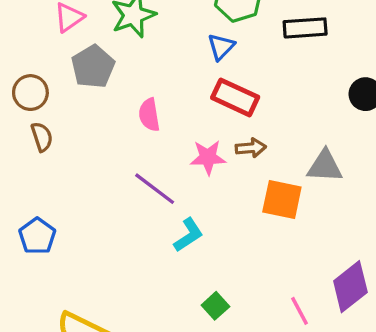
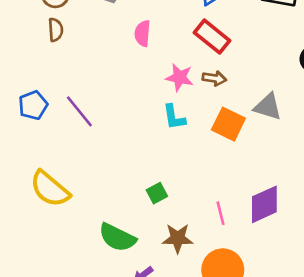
purple line: (155, 189) -> (79, 111), moved
cyan L-shape: (188, 235) -> (174, 117), moved, turned 100

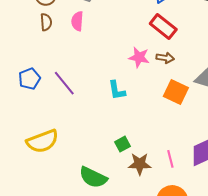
pink semicircle: (142, 33) -> (77, 21), moved
cyan L-shape: (174, 117) -> (117, 90), moved
yellow semicircle: (50, 189) -> (42, 141), turned -60
brown star: (178, 238) -> (140, 164), moved

